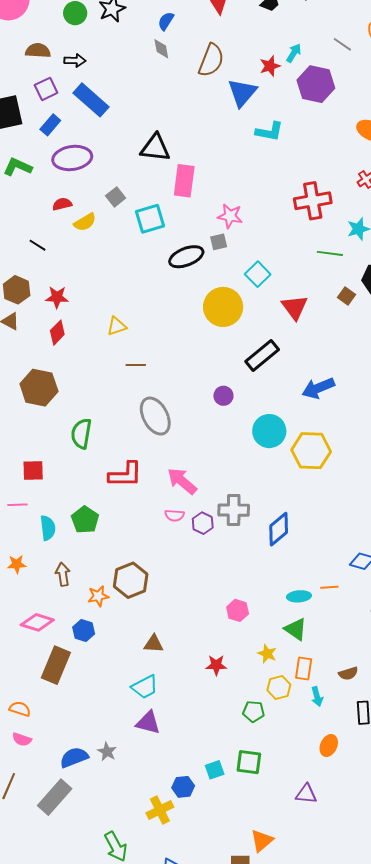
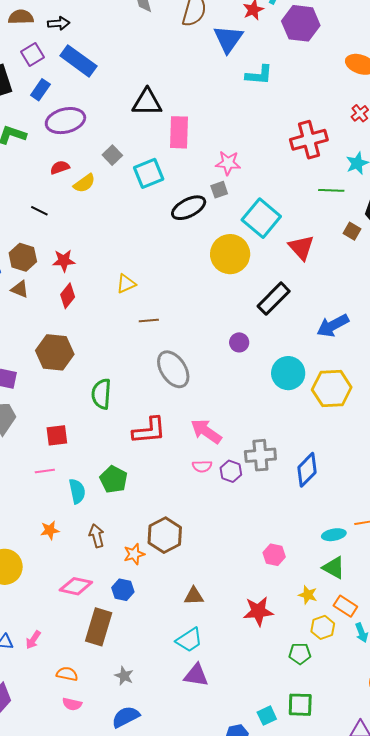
cyan square: (258, 274) -> (261, 218), size x1.5
red star: (216, 665) -> (258, 611), size x1.4
orange rectangle: (304, 669) -> (345, 606), turned -60
gray star: (107, 752) -> (124, 676), moved

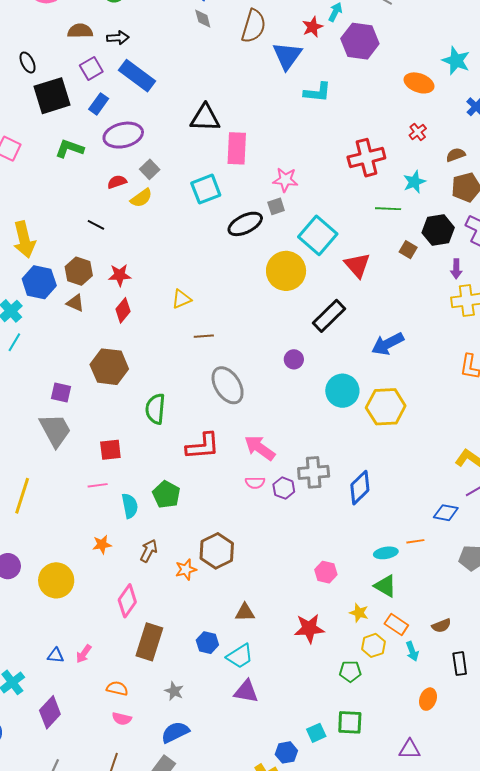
gray square: (112, 155) -> (150, 169), moved
brown arrow: (97, 536) -> (149, 551), turned 40
pink diamond: (76, 586) -> (127, 601), turned -68
blue hexagon: (123, 590) -> (207, 643), moved

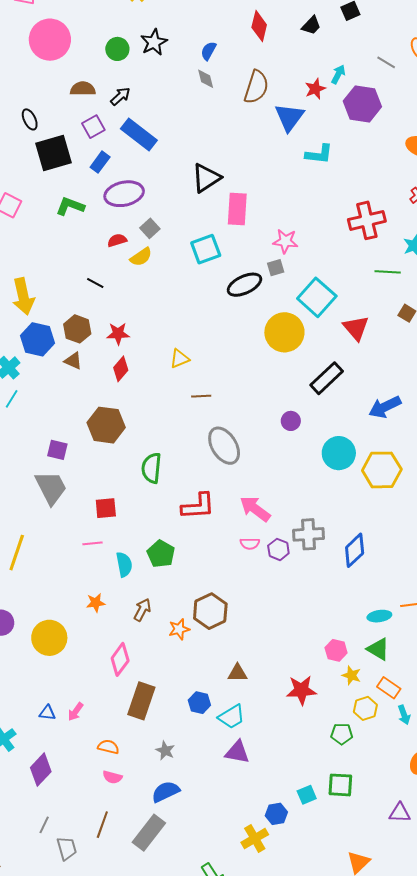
black arrow: (118, 38) -> (120, 96), turned -40
black triangle: (205, 118) -> (206, 178), turned -36
pink hexagon: (326, 572) -> (336, 650), moved

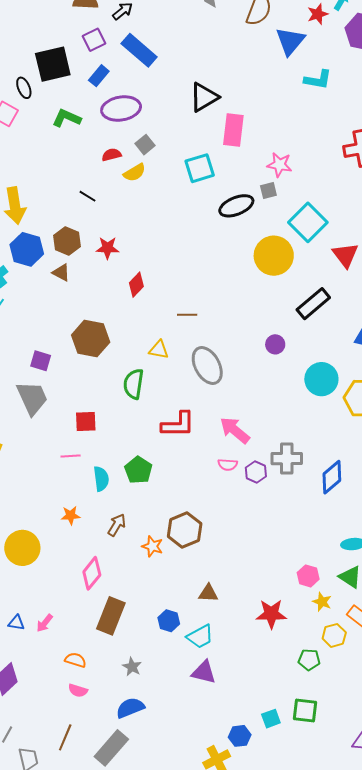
black ellipse: (30, 119) -> (24, 88), moved
yellow triangle: (180, 359) -> (159, 350), moved, turned 30
red diamond: (121, 369) -> (136, 285), moved
orange star: (179, 629) -> (152, 546), turned 30

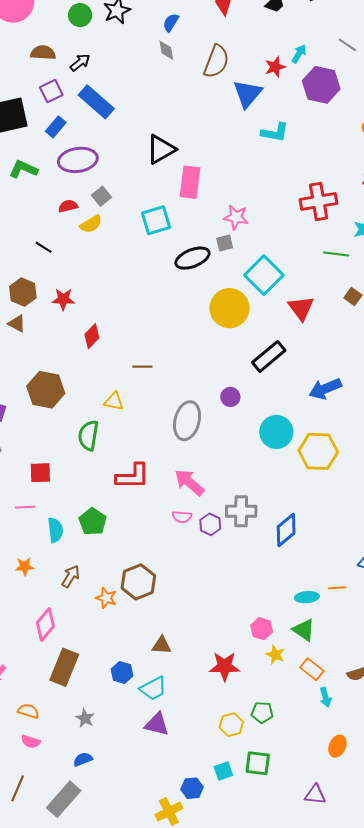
gray ellipse: (207, 366) -> (187, 421), moved, turned 42
yellow hexagon: (334, 635) -> (231, 725), moved
blue semicircle: (130, 708) -> (83, 759), size x0.7

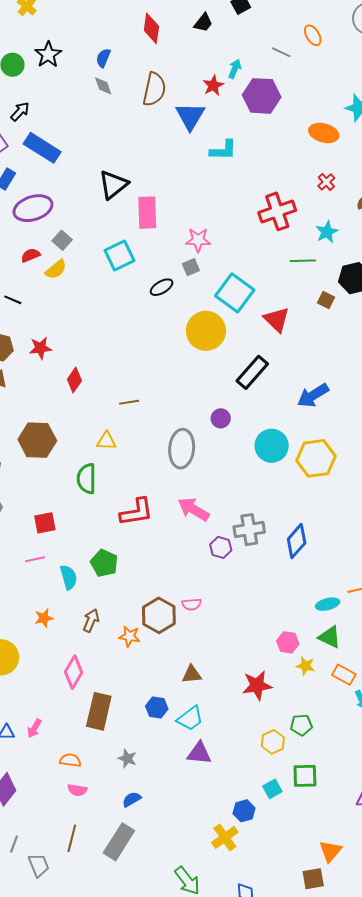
black ellipse: (192, 258) -> (162, 287), size x0.7
pink semicircle: (182, 517) -> (192, 604), moved

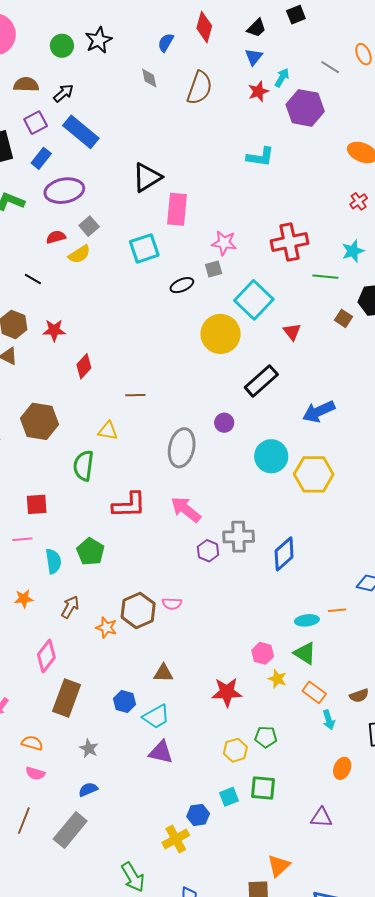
blue semicircle: (103, 58) -> (166, 42), moved
blue triangle: (190, 116) -> (254, 57), moved, size x0.6
red cross: (277, 211) -> (289, 242), moved
red triangle: (277, 320) -> (292, 332), size x0.7

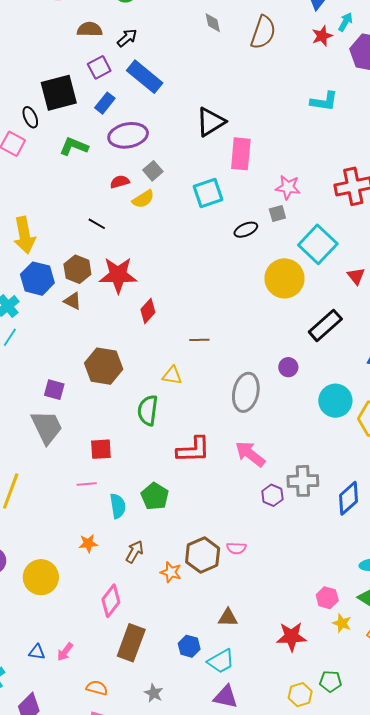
red star: (54, 330) -> (118, 275), size x1.6

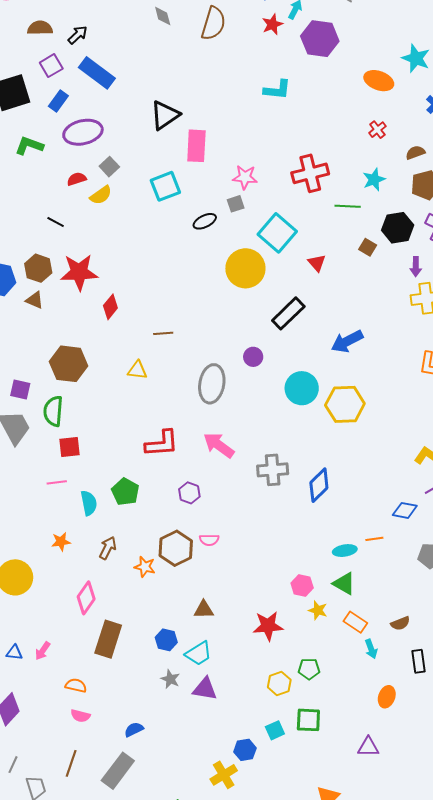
green semicircle: (148, 410) -> (53, 411), moved
purple hexagon: (272, 495) -> (189, 493), moved
gray star: (154, 693) -> (170, 679), moved

